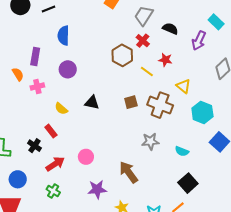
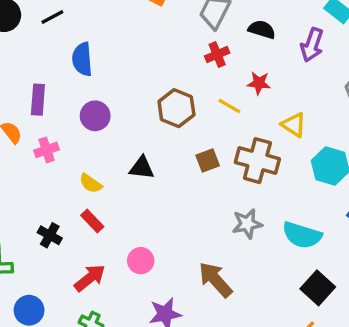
red cross: (143, 41) -> (217, 54), turned 32
brown hexagon: (122, 55) -> (176, 108), moved
red rectangle: (51, 131) -> (92, 221), moved
black cross: (34, 146) -> (50, 235), moved
cyan semicircle: (182, 151) -> (302, 235), size x1.6

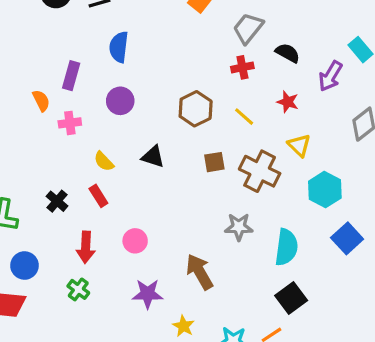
red star: (259, 83) -> (288, 102), moved
cyan semicircle: (302, 235) -> (286, 247), turned -111
red arrow: (90, 278) -> (86, 247), turned 120

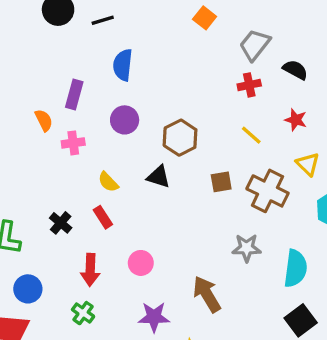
brown hexagon: (196, 109) -> (180, 138), moved

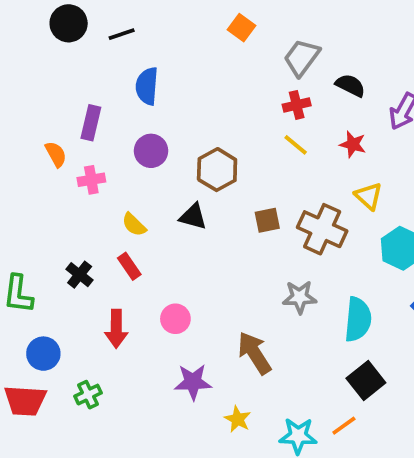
yellow line: (251, 135) -> (296, 145), moved
green cross: (83, 313) -> (88, 395), moved, turned 30

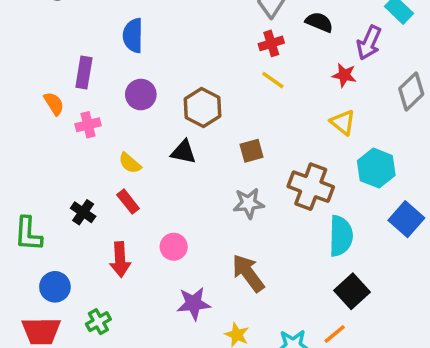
red star: (353, 144) -> (344, 75), moved
brown cross: (322, 229) -> (311, 187), moved
gray star: (300, 297) -> (249, 203), moved

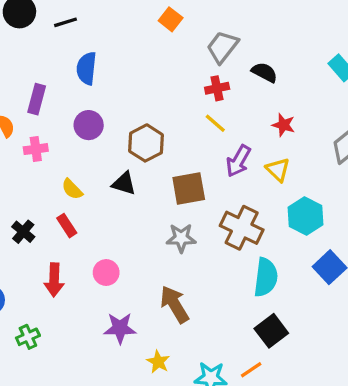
purple arrow: (369, 43) -> (238, 161), moved
brown square: (252, 151) -> (189, 188), size x1.5

